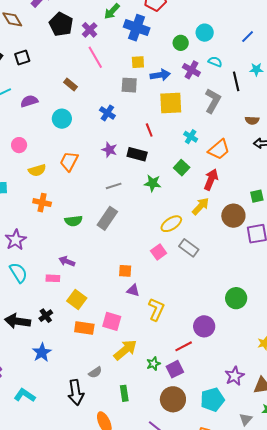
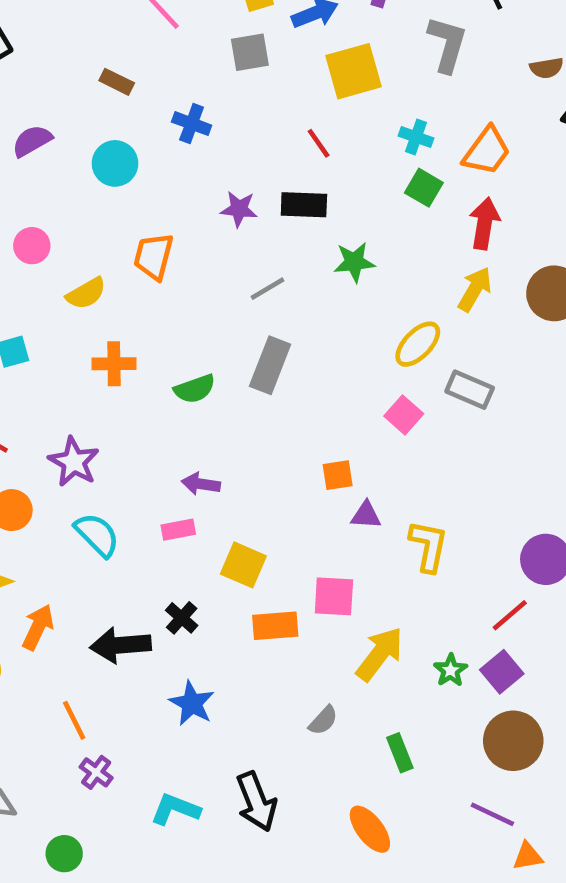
blue cross: (107, 113) -> (192, 124), moved
green square: (182, 168) -> (424, 188), moved
black arrow: (76, 392) -> (256, 802), moved

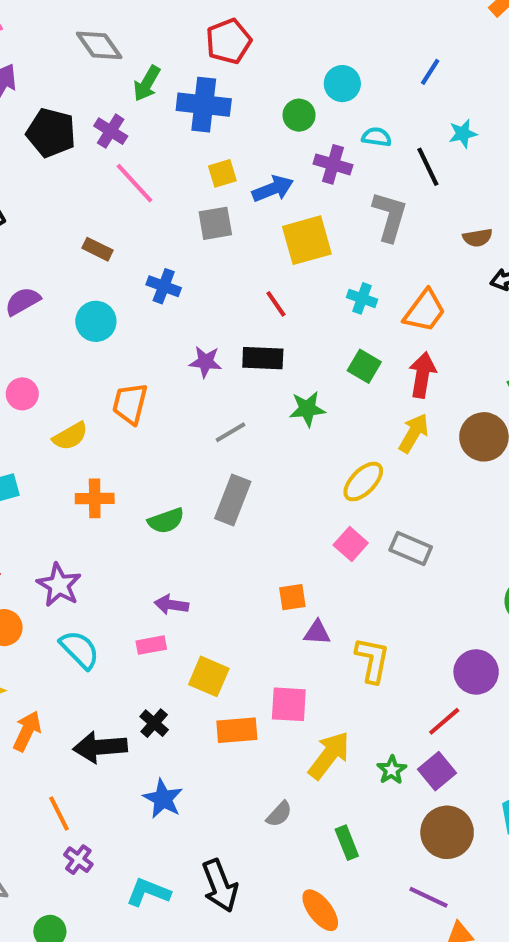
green square: (424, 188) -> (364, 366), moved
gray rectangle: (470, 390) -> (411, 548), moved

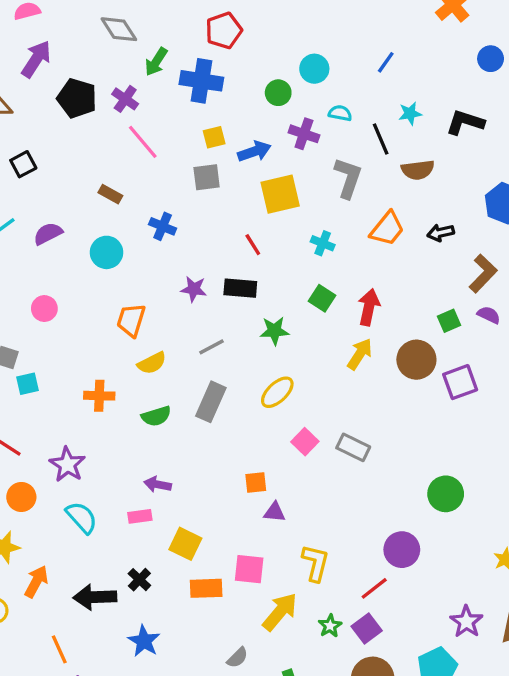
brown semicircle: (478, 238) -> (418, 170), moved, size x1.4
orange trapezoid: (425, 311) -> (387, 229), moved
yellow semicircle: (70, 436) -> (152, 363), moved
yellow ellipse: (363, 482) -> (277, 392), moved
yellow L-shape: (372, 660) -> (315, 563), moved

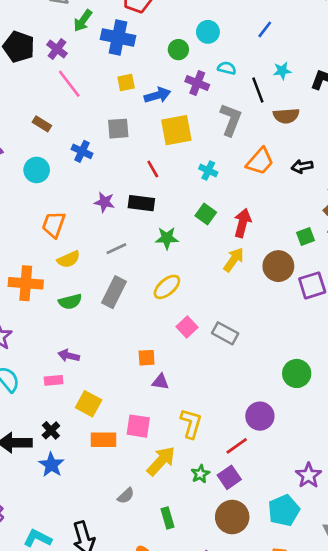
gray square: (207, 177) -> (118, 129), moved
orange cross: (99, 396) -> (26, 283), size x1.4
blue star: (144, 641) -> (51, 465), moved

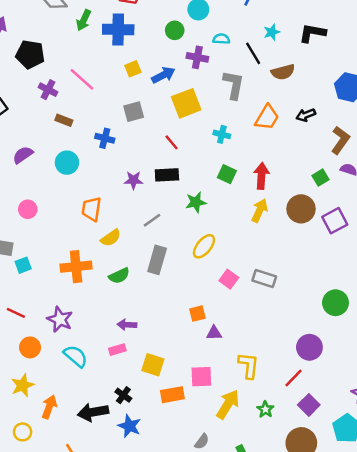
purple cross: (57, 49) -> (48, 90), moved
purple square: (229, 477) -> (309, 405), moved

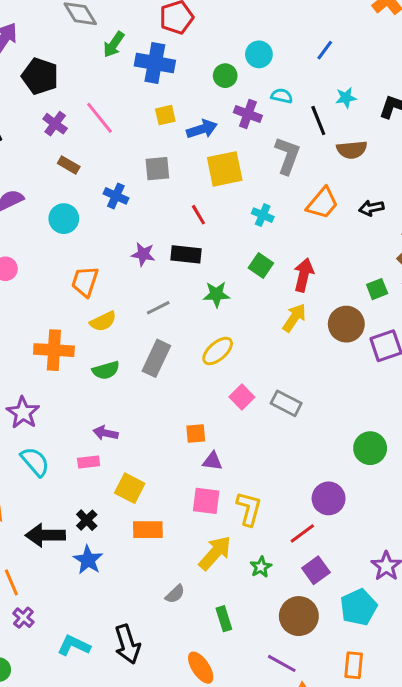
pink square: (201, 377) -> (206, 501), moved

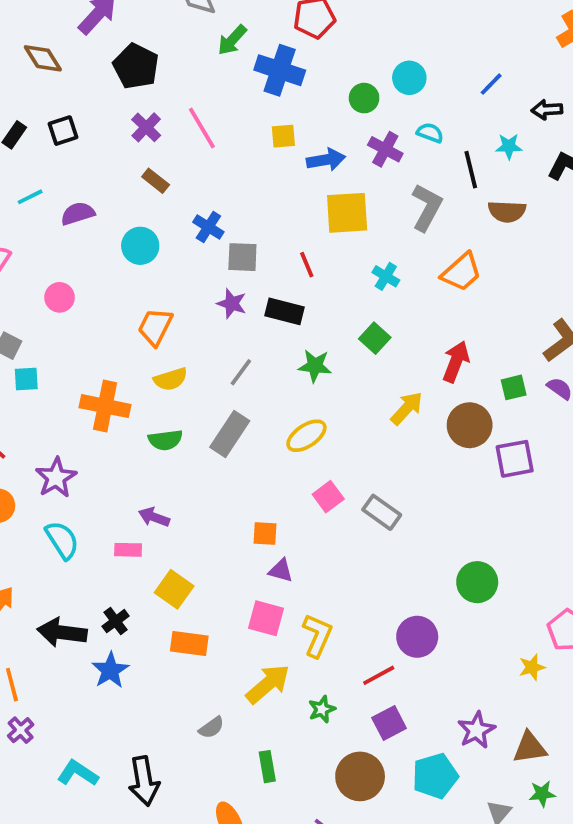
gray square: (157, 169) -> (242, 257), moved
black arrow: (371, 208) -> (547, 110), moved
red arrow: (304, 275) -> (456, 362), moved
gray line: (158, 308) -> (241, 372), turned -35

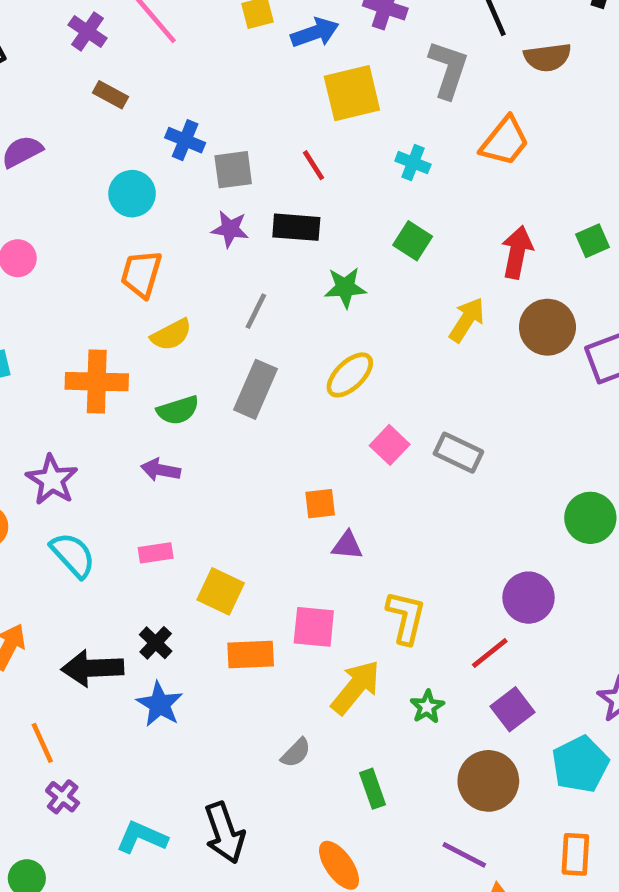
cyan circle: (140, 246) -> (132, 194), moved
green square: (514, 387) -> (593, 241), moved
purple arrow: (154, 517) -> (161, 470), moved
pink square: (266, 618) -> (314, 627), moved

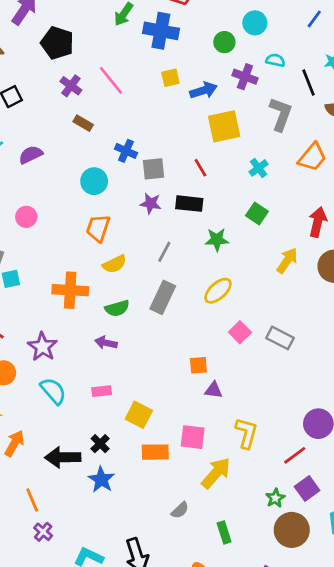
cyan cross: (413, 163) -> (258, 168), turned 30
green star: (427, 707) -> (275, 498), moved

